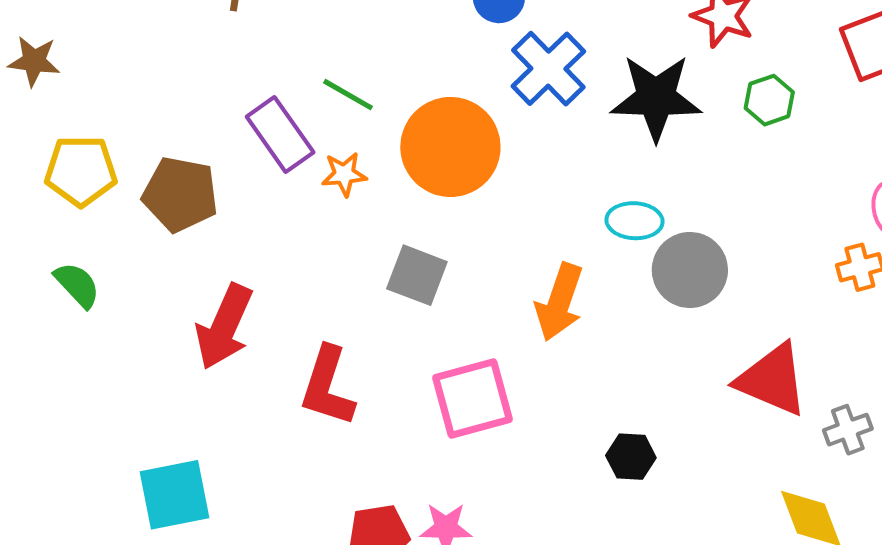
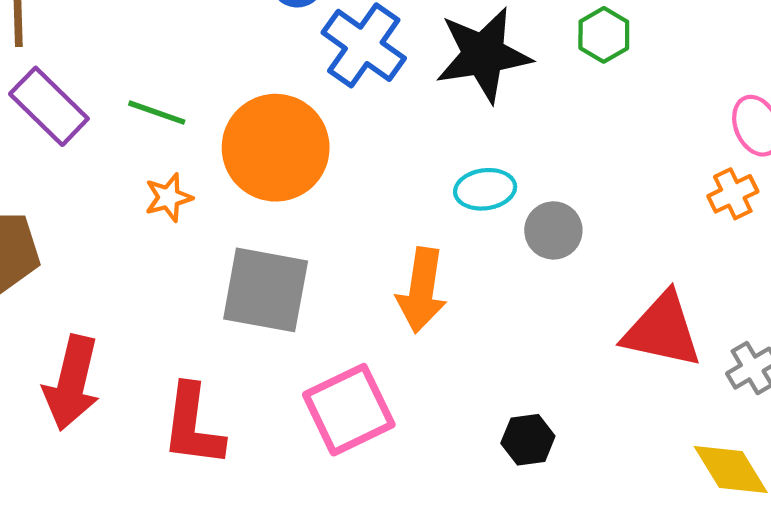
purple rectangle: (280, 135) -> (49, 106), moved
gray circle: (690, 270) -> (553, 230), size x0.7
gray square: (417, 275) -> (266, 290), size x1.4

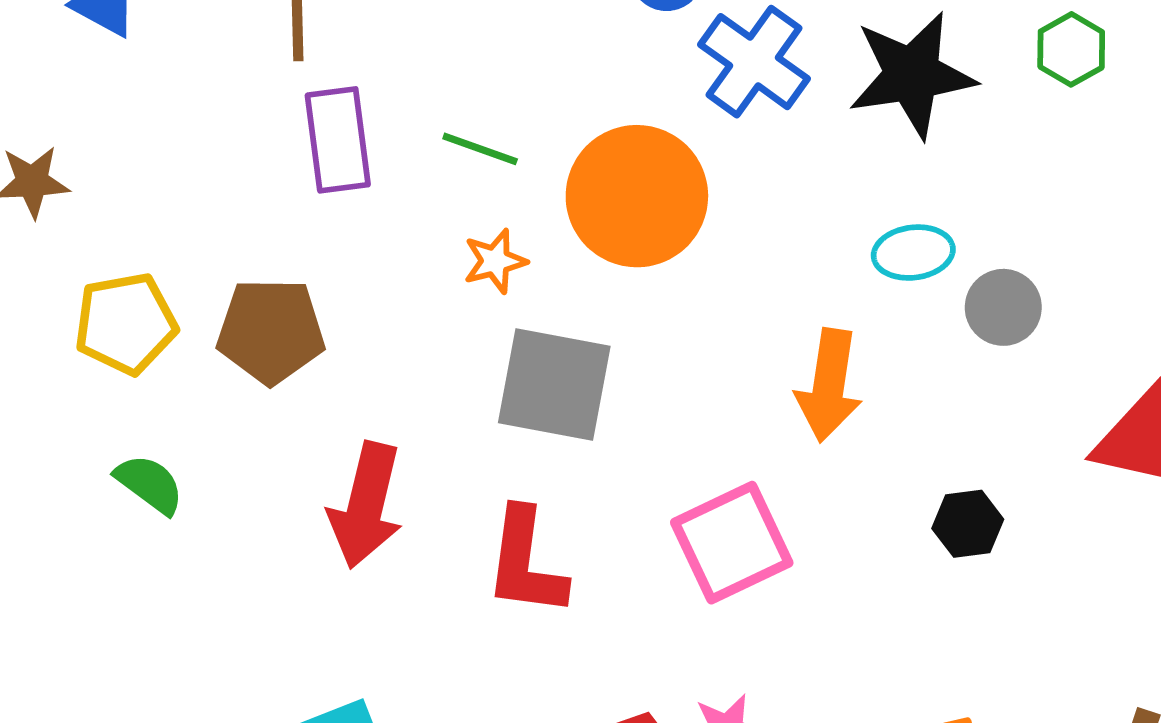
purple rectangle: (49, 106) -> (338, 140), turned 38
gray square: (266, 290) -> (554, 384), moved
black hexagon: (528, 440) -> (968, 524), moved

